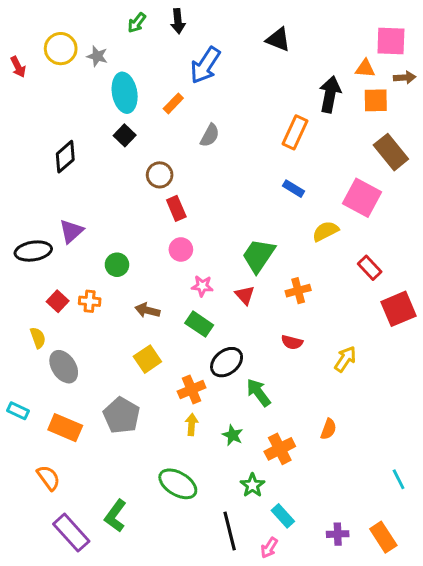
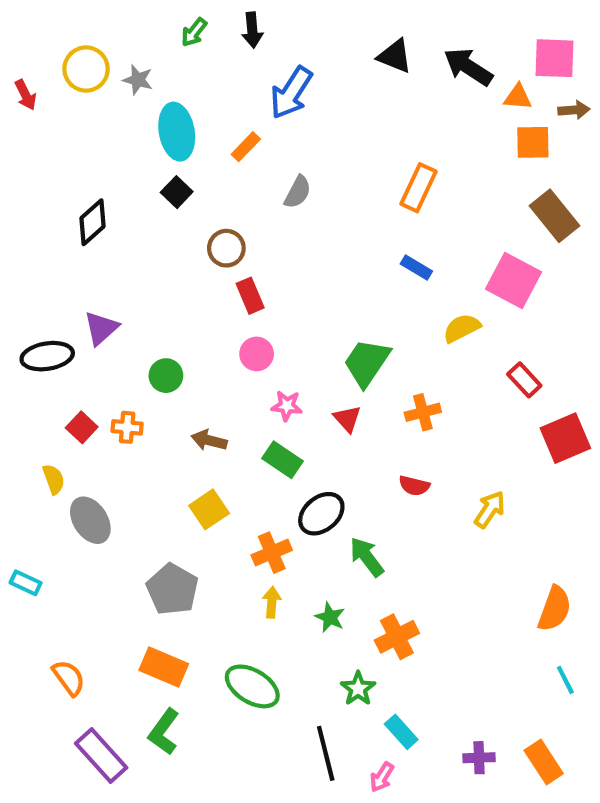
black arrow: (330, 94) -> (468, 67), moved, turned -68
orange rectangle: (65, 428) -> (164, 667), moved
orange semicircle: (329, 429) -> (555, 609), moved, size x1.5

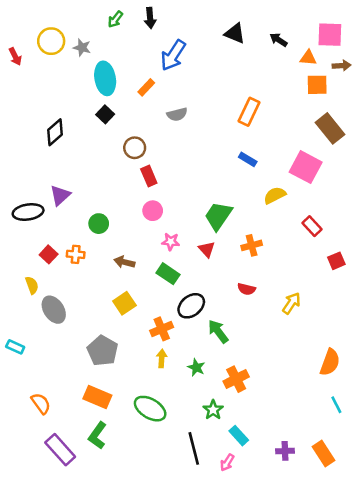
black arrow: (468, 67) -> (279, 40), size x0.6
gray semicircle: (298, 192) -> (177, 114), turned 48
red square: (565, 438) -> (336, 261), size x0.6

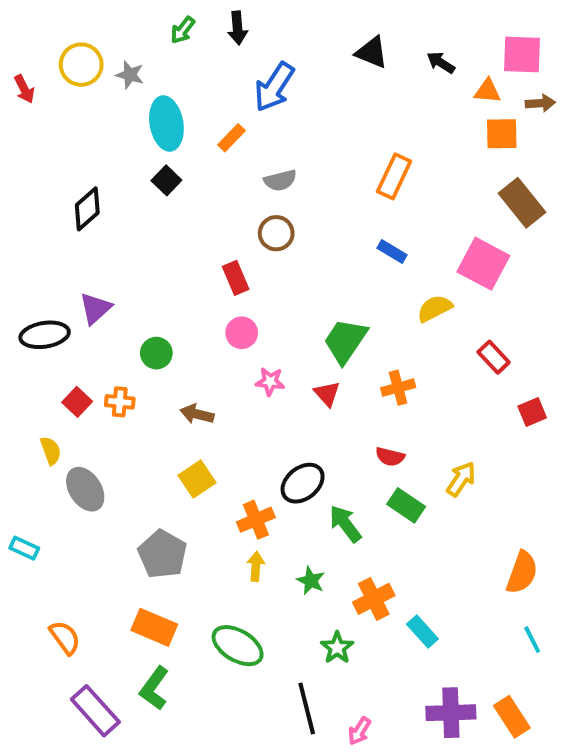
brown circle: (135, 148) -> (276, 233), moved
green rectangle: (168, 274) -> (406, 505), moved
cyan rectangle: (239, 436) -> (422, 631), moved
purple cross: (285, 451) -> (451, 713), size x1.6

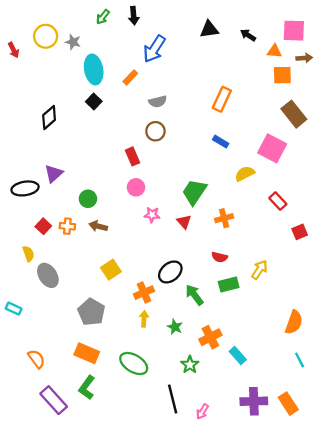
black triangle: (372, 52) -> (209, 29), turned -30
brown arrow: (197, 414) -> (98, 226), moved
green rectangle: (406, 505) -> (229, 285), turned -48

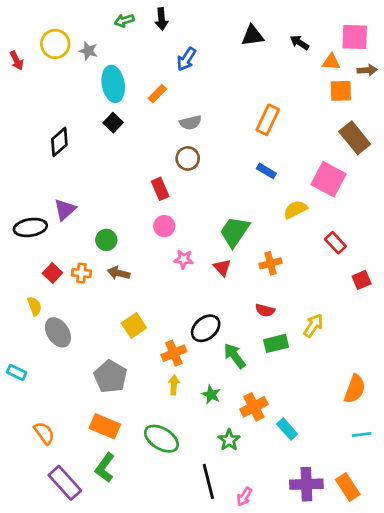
green arrow: (103, 17) -> (124, 20), turned 35
blue arrow: (154, 49) -> (186, 59), size x0.7
cyan line: (300, 360) -> (362, 435), turned -70

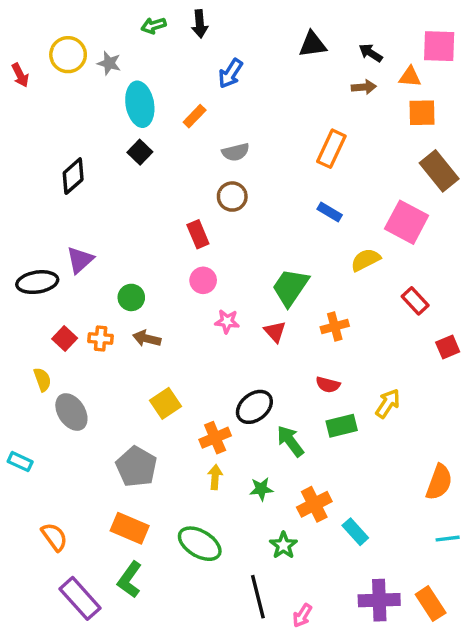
brown arrow: (367, 70) -> (364, 87), moved
green star: (211, 394) -> (261, 489), turned -30

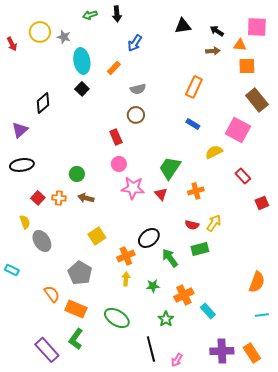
purple triangle: (80, 260) -> (20, 130), moved
pink star: (227, 321) -> (133, 188), size x1.6
yellow arrow: (388, 403) -> (214, 223), moved
orange semicircle: (54, 537) -> (52, 294), moved

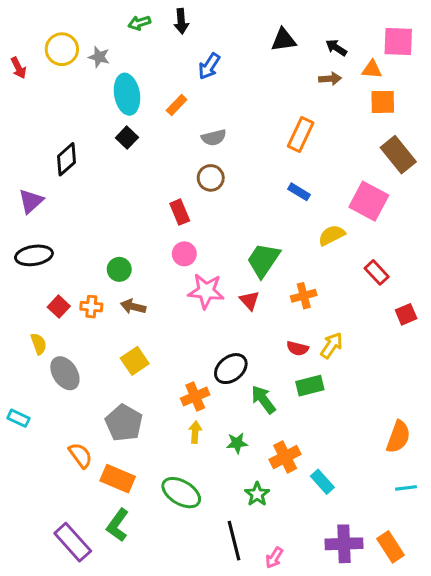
yellow square: (97, 236) -> (135, 361), moved

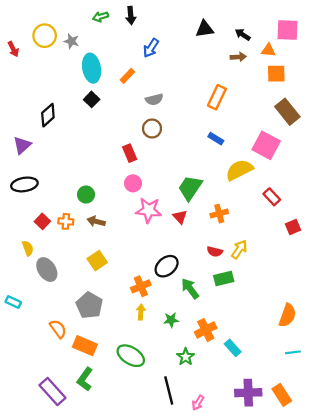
yellow semicircle: (332, 235) -> (239, 170), size x1.4

